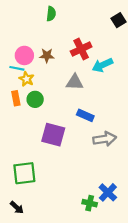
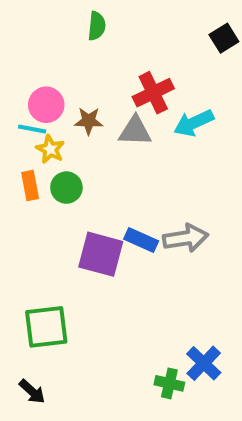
brown star: (47, 55) -> (89, 121), moved
gray triangle: (75, 82) -> (135, 131), moved
blue rectangle: (85, 115) -> (141, 240), moved
gray arrow: (105, 139) -> (186, 238), moved

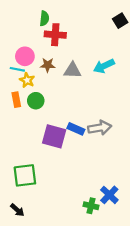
green semicircle: (97, 26) -> (44, 18), moved
red cross: (153, 93) -> (55, 35), moved, turned 30

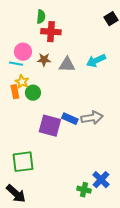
yellow star: (27, 80) -> (22, 82), moved
black arrow: (17, 210) -> (16, 194), size x1.5

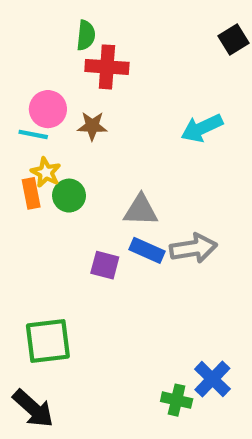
gray triangle: (67, 65) -> (141, 210), moved
purple square: (50, 126) -> (105, 265), size x0.6

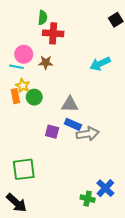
gray arrow: (193, 248) -> (88, 134), moved

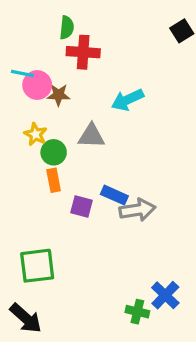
brown star: (46, 63) -> (59, 95), moved
cyan arrow: (100, 64) -> (128, 100), moved
cyan line: (16, 67) -> (22, 74), moved
orange rectangle: (15, 96) -> (54, 180), moved
gray triangle: (70, 104) -> (91, 136), moved

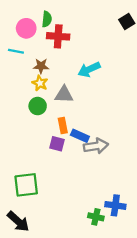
pink circle: (37, 85) -> (26, 28), moved
yellow star: (36, 134) -> (40, 83), moved
orange rectangle: (54, 180) -> (63, 125), moved
blue cross: (165, 295) -> (115, 205), turned -36

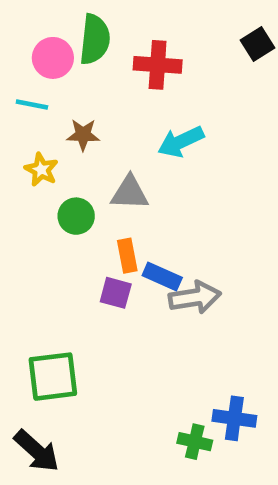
green semicircle: (47, 19) -> (95, 39), size x1.5
red cross: (58, 36) -> (158, 65), moved
yellow star: (40, 83) -> (41, 170), moved

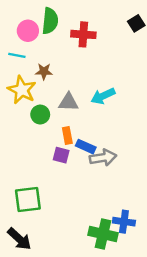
cyan arrow: (181, 142) -> (103, 96), moved
yellow star: (41, 170) -> (22, 90), size x1.6
green cross: (195, 442) -> (103, 234), size x1.6

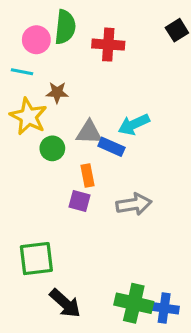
blue rectangle: (86, 147) -> (111, 147), moved
blue cross: (124, 222) -> (164, 308), moved
black arrow: (19, 239) -> (65, 303), moved

